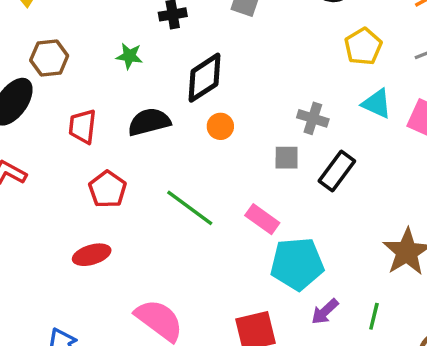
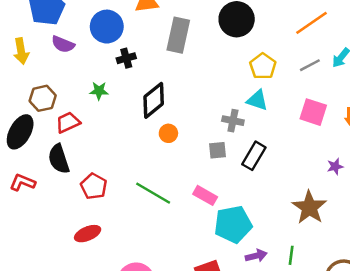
cyan triangle: (377, 104) -> (257, 100), moved
black semicircle: (149, 122) -> (59, 159), moved, turned -88
red trapezoid: (82, 126) -> (68, 122), moved, turned 65
purple arrow: (325, 312) -> (256, 256), turned -145

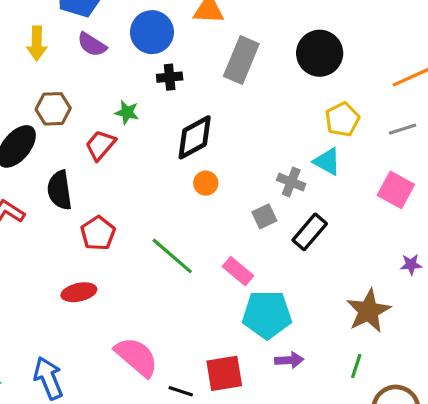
red trapezoid: (68, 122) -> (100, 145), moved, turned -35
gray square: (217, 150) -> (264, 216), turned -30
green line: (291, 255) -> (356, 366), moved

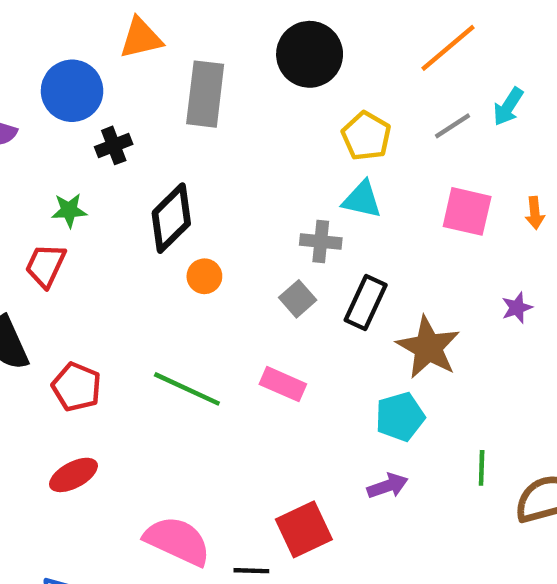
brown star: (368, 311) -> (428, 347), moved
cyan pentagon: (267, 314) -> (400, 417), moved, size x0.7

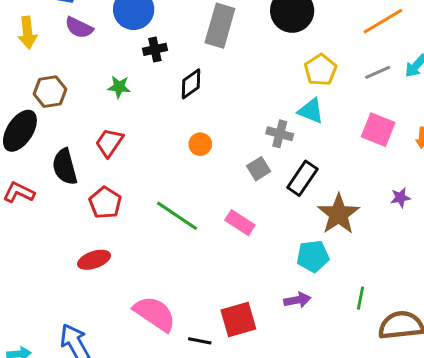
black diamond: (171, 218) -> (191, 84), moved, size x0.7
red trapezoid: (46, 265) -> (109, 143), moved

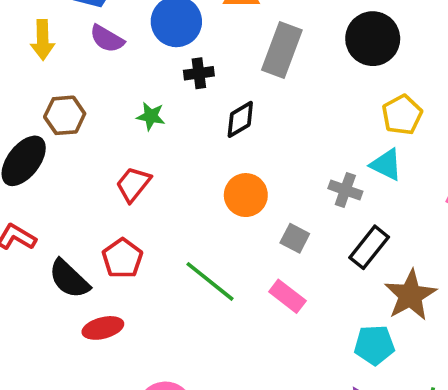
orange circle: (200, 144) -> (246, 195), size x1.5
black semicircle: (65, 167) -> (69, 279), moved, turned -36
gray square: (259, 169) -> (295, 238), moved, turned -35

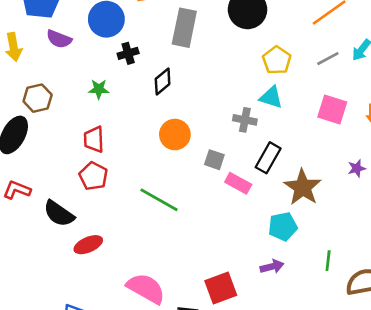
red trapezoid: (133, 184) -> (94, 139), turned -32
red pentagon: (122, 258) -> (93, 176), moved
pink rectangle: (287, 296) -> (238, 183), moved

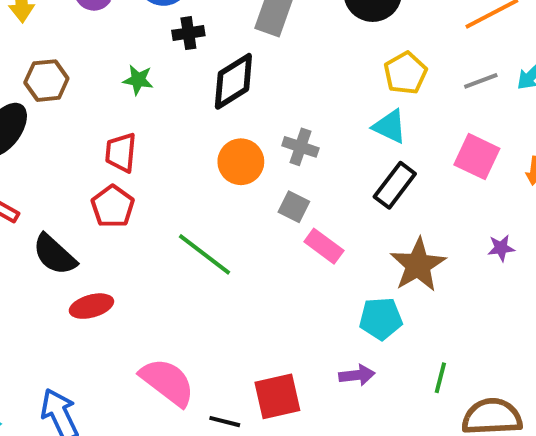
black diamond: (163, 81) -> (233, 81), size x1.4
gray cross: (245, 120) -> (300, 147), moved
black rectangle: (268, 158) -> (395, 185), moved

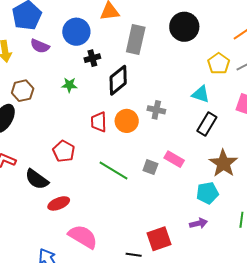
yellow pentagon: (405, 73) -> (219, 64), moved
red trapezoid: (121, 153) -> (99, 122), moved
gray square: (294, 207) -> (150, 167), moved
pink semicircle: (167, 382) -> (83, 237), moved

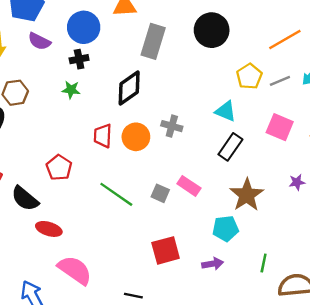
black cross: (92, 58) -> (79, 59), moved
red ellipse: (59, 203) -> (49, 229), turned 35
red square: (159, 239) -> (166, 250), moved

